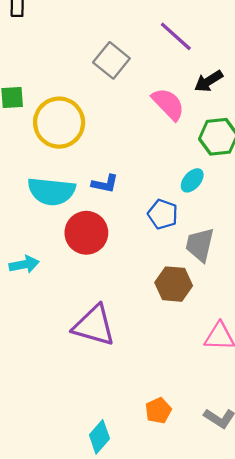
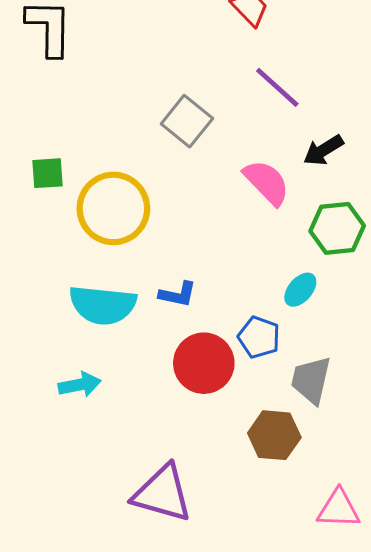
red circle: (86, 233) -> (204, 363), moved
cyan arrow: (24, 264) -> (80, 385), moved

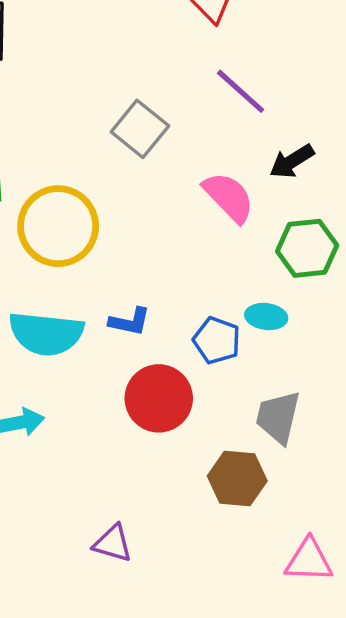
cyan ellipse: (300, 290) -> (266, 317), turned 56
blue pentagon: (259, 337) -> (217, 340), moved
purple triangle: (162, 493) -> (113, 543), size x0.6

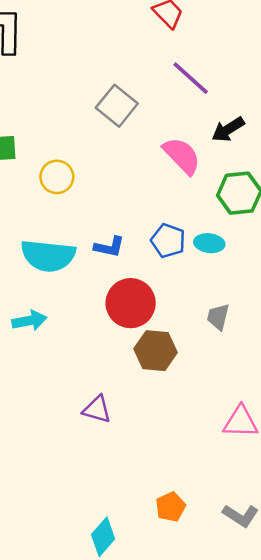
yellow circle: (58, 226) -> (57, 177), size x0.6
blue pentagon: (217, 340) -> (168, 241), moved
gray trapezoid: (278, 417) -> (218, 317), size x0.7
brown hexagon: (237, 479) -> (156, 351), moved

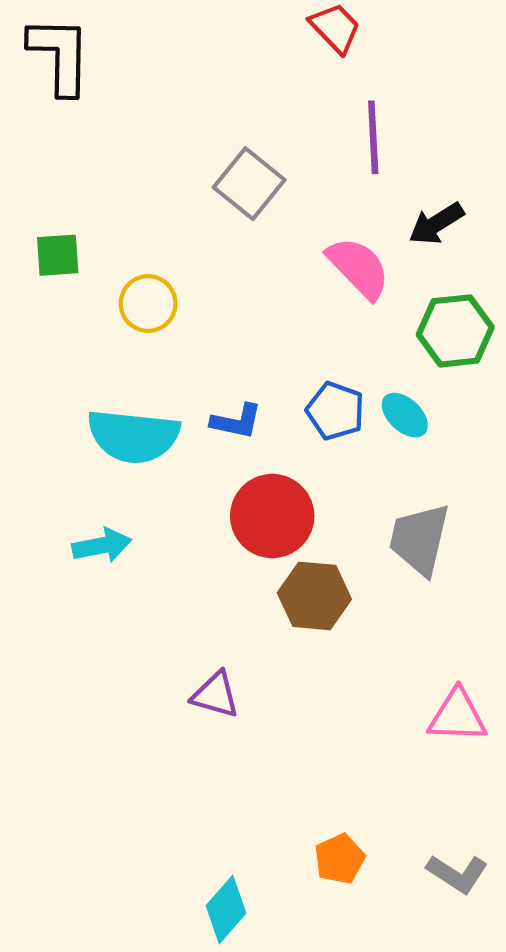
purple line: (191, 78) -> (373, 137), turned 45
cyan ellipse: (209, 243) -> (405, 415), turned 36
gray trapezoid: (218, 317) -> (419, 539), size x1.6

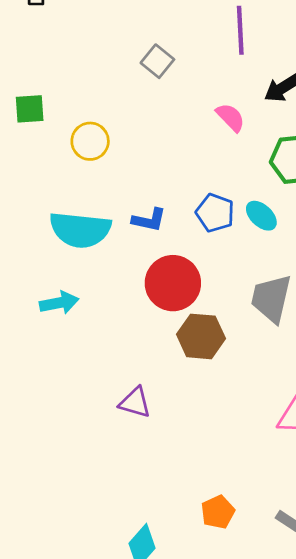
gray square: (249, 184) -> (157, 61), size x0.7
pink semicircle: (358, 268) -> (230, 117), size x0.7

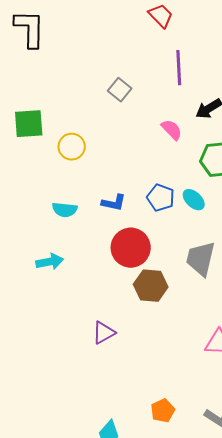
green square: (30, 109) -> (29, 124), size x1.4
cyan semicircle: (80, 230) -> (65, 210), size x0.6
purple triangle: (135, 402) -> (104, 333), turned -45

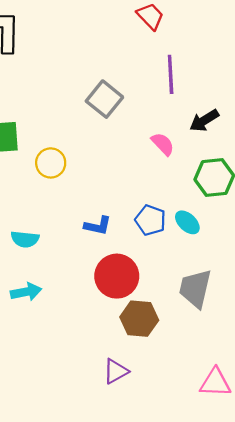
gray square: (120, 90) -> (104, 99), size x1.4
cyan semicircle: (65, 210) -> (25, 239), moved
purple triangle: (104, 333) -> (116, 371), moved

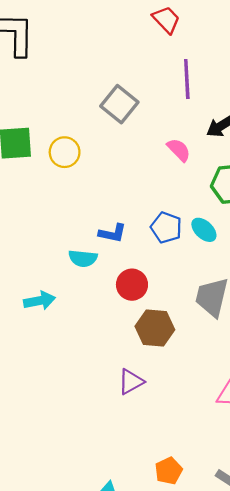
yellow circle: (51, 163) -> (65, 152), moved
cyan semicircle: (25, 239) -> (83, 258), moved
red circle: (117, 276) -> (132, 285), size x0.7

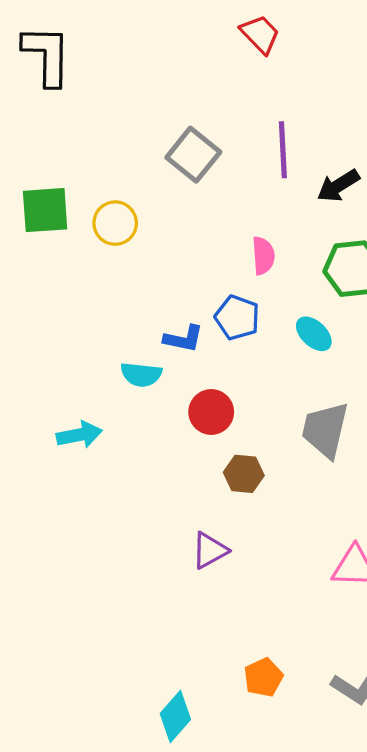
purple line: (187, 79) -> (283, 150), moved
pink semicircle: (179, 150) -> (263, 256), moved, turned 40
blue pentagon: (166, 228) -> (237, 318), moved
brown hexagon: (155, 328) -> (244, 474), size x0.7

